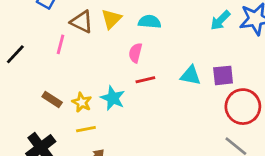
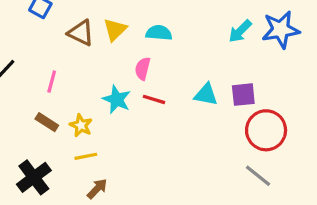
pink line: (61, 44) -> (52, 82), moved
red line: (145, 80) -> (154, 99), turned 30
cyan star: (113, 98) -> (117, 99), moved

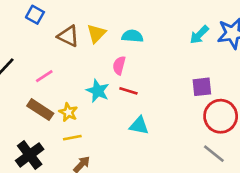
pink line: (52, 82) -> (44, 76), turned 42
cyan triangle: (206, 95) -> (139, 126), moved
brown rectangle: (47, 122) -> (40, 110), size x1.4

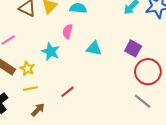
purple square: (202, 87) -> (133, 48), turned 35
red line: (128, 91) -> (68, 92), moved, turned -56
cyan triangle: (139, 126) -> (94, 48), moved

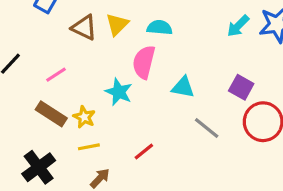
pink semicircle: (68, 31) -> (144, 62), size x1.5
gray line: (143, 101) -> (207, 128), moved

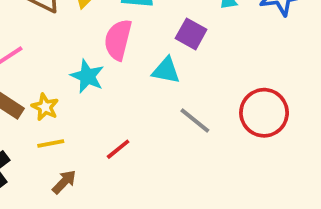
purple square: (241, 87) -> (191, 34), moved

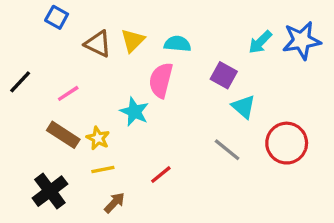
cyan triangle: (166, 70) -> (244, 107), moved, turned 30

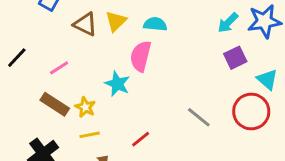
purple square: (224, 75) -> (235, 58), moved, turned 35
cyan triangle: (244, 107) -> (267, 79), moved

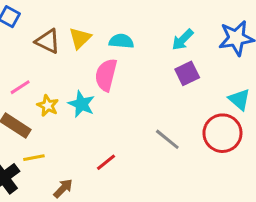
cyan arrow: (228, 23) -> (183, 40), moved
purple square: (235, 58) -> (187, 73), moved
yellow star: (85, 107) -> (48, 106), moved
yellow line: (90, 135) -> (34, 158), moved

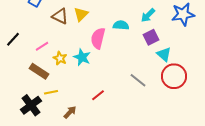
cyan semicircle: (121, 41) -> (121, 25), moved
cyan triangle: (239, 99) -> (164, 54), moved

